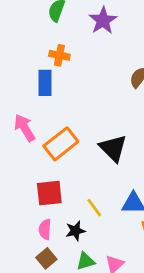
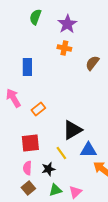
orange cross: (59, 55) -> (64, 48), moved
orange rectangle: (61, 144) -> (38, 109), size x0.6
black triangle: (113, 148) -> (72, 130), moved, turned 45

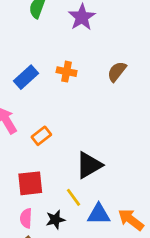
orange cross: (64, 48) -> (67, 72), moved
blue rectangle: (27, 67) -> (26, 77), turned 48
blue triangle: (88, 150) -> (99, 214), moved

